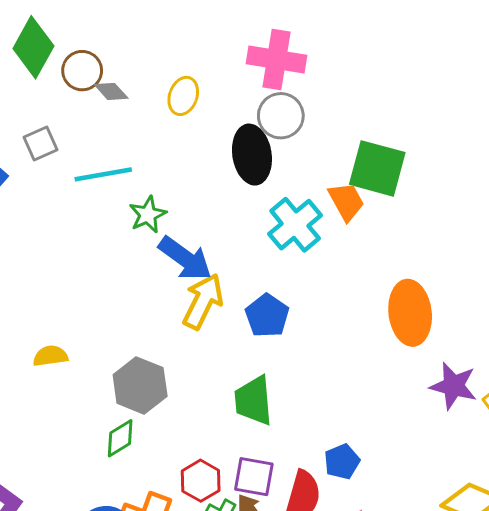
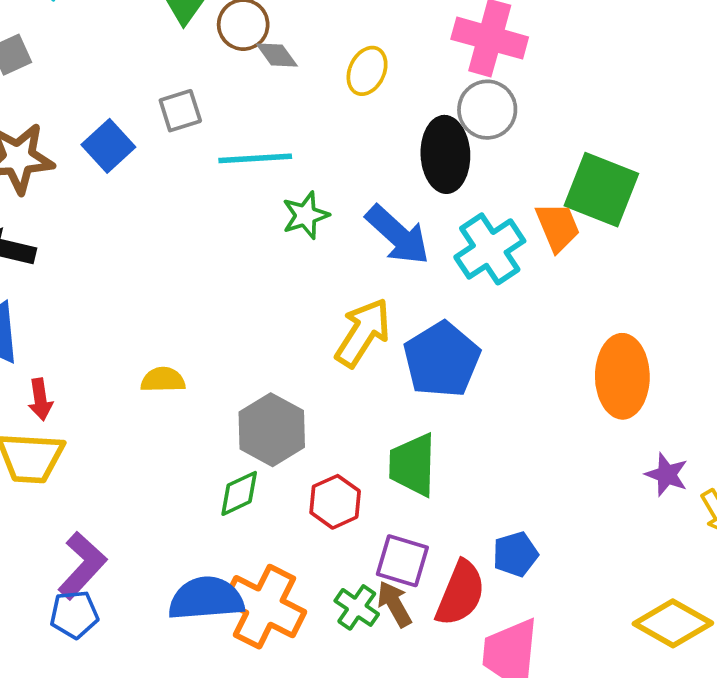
blue arrow: (185, 258) -> (398, 235), moved
blue pentagon: (267, 316) -> (442, 360), size x1.4
purple star: (453, 386) -> (667, 475), size x0.7
red hexagon: (201, 481) -> (335, 502), moved

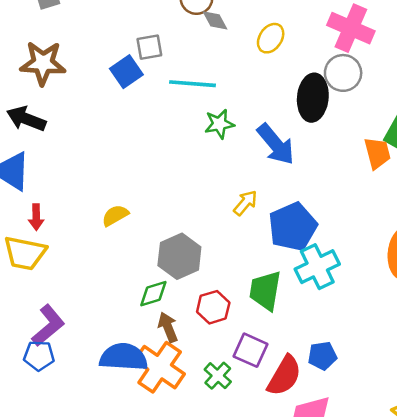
blue square: (108, 146) -> (126, 72), moved
cyan cross: (490, 249) -> (317, 267), moved
yellow arrow: (363, 333) -> (245, 203), size x0.6
yellow semicircle: (163, 380) -> (115, 215), turned -36
brown arrow: (394, 604) -> (168, 327), moved

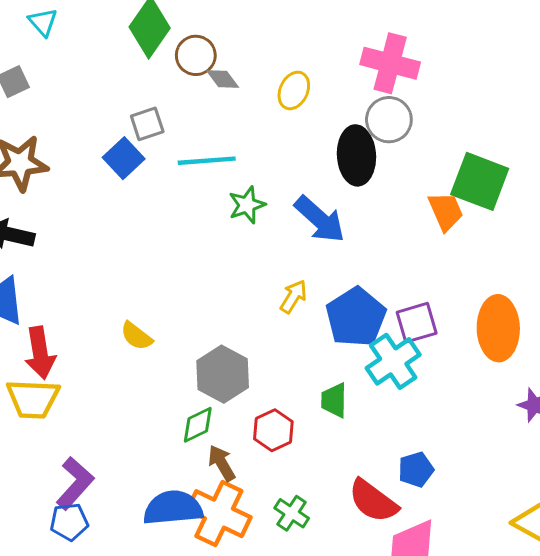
yellow semicircle: (115, 215) -> (136, 336), turned -104
red arrow: (36, 217) -> (40, 353), size x1.6
green trapezoid: (265, 291) -> (334, 400), size x0.7
purple square: (251, 350) -> (417, 323), moved, turned -32
red semicircle: (284, 376) -> (373, 501), turned 105

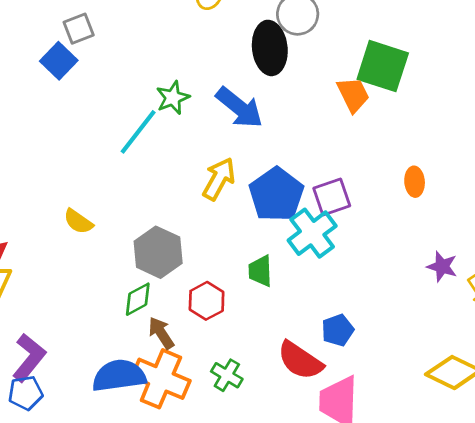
cyan line: (207, 161) -> (138, 132), moved, turned -45
yellow arrow: (293, 297) -> (219, 179), size x1.4
orange ellipse: (498, 328) -> (415, 182), moved, size x0.5

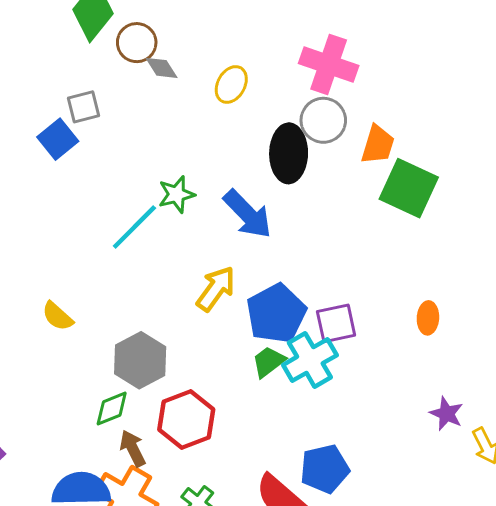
orange trapezoid: (353, 95) -> (378, 145), moved, turned 36
green trapezoid: (260, 271) -> (268, 362), moved, turned 48
red hexagon: (207, 301) -> (186, 420), size x1.4
blue pentagon: (338, 330) -> (325, 469), size x1.4

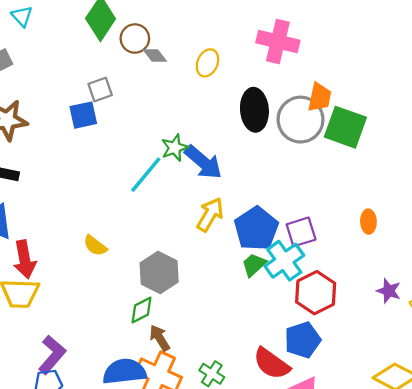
gray circle: (323, 120) -> (301, 120), moved, size x1.4
blue square: (58, 139) -> (83, 115), turned 32
blue arrow: (248, 214) -> (203, 162), moved
red hexagon: (186, 420) -> (316, 293), moved

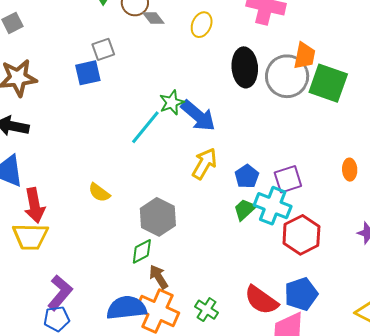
blue pentagon: (256, 229) -> (247, 176), size x0.6
cyan cross: (284, 261) -> (273, 206), turned -33
blue pentagon: (303, 340) -> (301, 294), moved

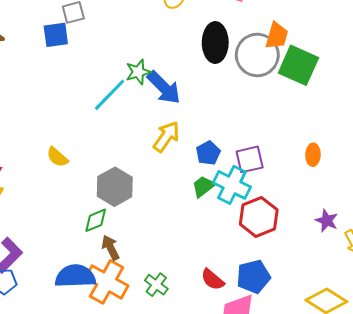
red semicircle: (261, 300) -> (213, 280), size x0.7

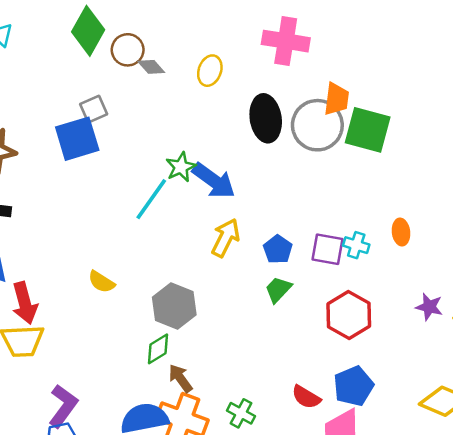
blue square: (56, 35) -> (77, 139), size x1.4
purple square: (250, 159) -> (327, 249), turned 32
cyan cross: (232, 185) -> (356, 245), moved, size x0.6

